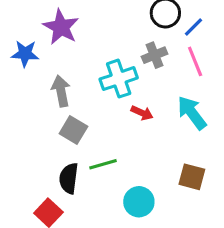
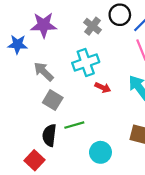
purple star: (61, 27) -> (44, 25), turned -30
gray cross: (154, 55) -> (93, 26), moved, turned -30
gray arrow: (61, 91) -> (44, 72), turned -35

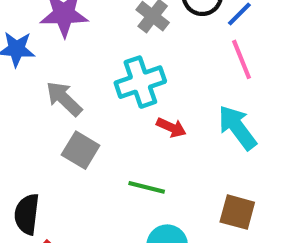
green line: (74, 125) -> (147, 187), moved, turned 30
black semicircle: (49, 135) -> (27, 214), moved

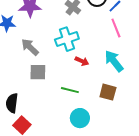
gray square: (81, 150) -> (38, 72), turned -30
brown square: (237, 212) -> (108, 92), moved

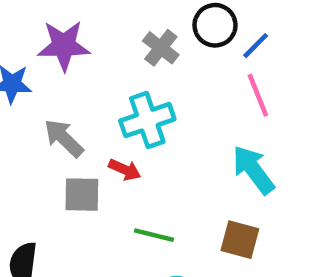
red arrow: (82, 61) -> (125, 170), moved

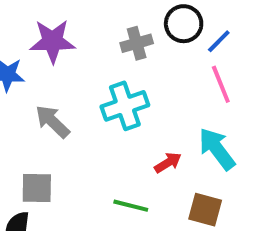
gray cross: (161, 48) -> (137, 43), turned 36
red arrow: (125, 170) -> (168, 163), moved, turned -56
gray square: (82, 195) -> (37, 188), moved

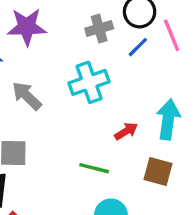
blue line: (219, 41) -> (138, 47), moved
pink line: (221, 84) -> (172, 35), moved
cyan arrow: (217, 149) -> (168, 119), turned 45

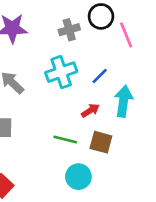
blue line: (138, 47) -> (100, 76), moved
brown square: (158, 172) -> (101, 142), moved

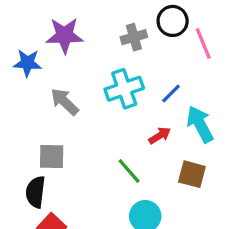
cyan arrow: (123, 101) -> (200, 124), turned -36
green line: (65, 140) -> (129, 171), turned 35
brown square: (101, 142) -> (192, 174), moved

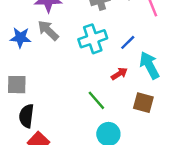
blue star: (27, 63) -> (20, 38), moved
gray arrow: (65, 102) -> (48, 30), moved
gray square: (52, 156) -> (17, 85), moved

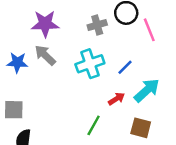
cyan arrow: (149, 65) -> (147, 90), turned 76
green line: (96, 100) -> (94, 125), turned 70

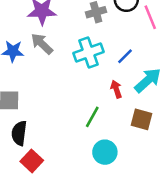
red arrow: (117, 99) -> (116, 89), turned -77

